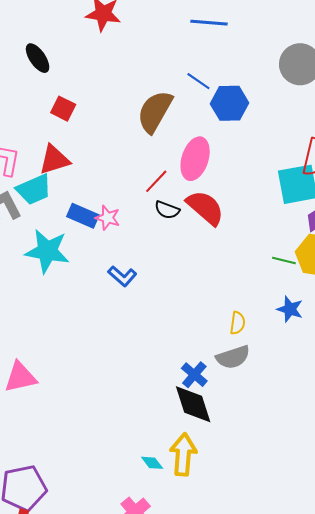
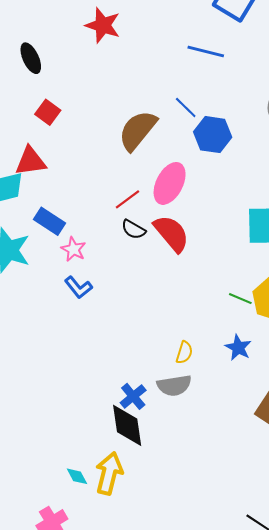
pink star: (108, 218) -> (73, 249), moved

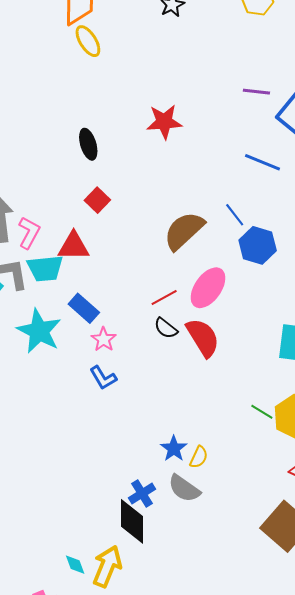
red star: (103, 25) -> (164, 122), turned -30
blue star: (238, 348) -> (174, 449), moved
gray semicircle: (174, 385) -> (184, 488), turned 36

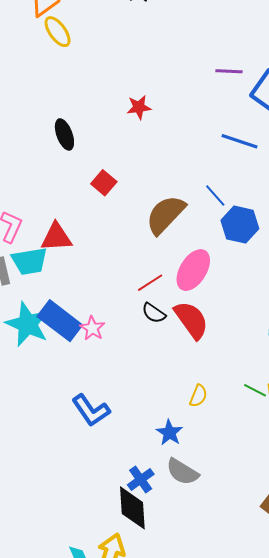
red star: (164, 122) -> (139, 107), size x0.7
red square: (97, 200) -> (104, 183), moved
blue rectangle: (84, 308) -> (60, 321), moved, size x1.4
blue L-shape: (103, 378) -> (91, 410), moved, size x1.4
yellow semicircle: (199, 457) -> (198, 396), moved

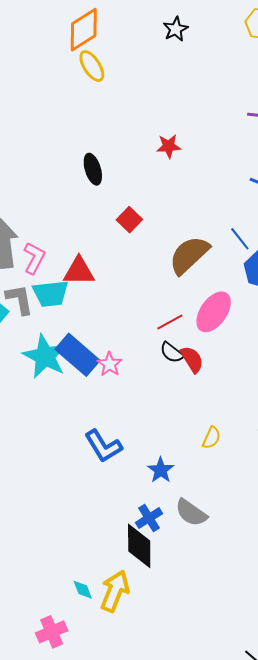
red semicircle: (191, 320) -> (192, 359), moved, size x0.7
blue star: (169, 433) -> (161, 470), moved

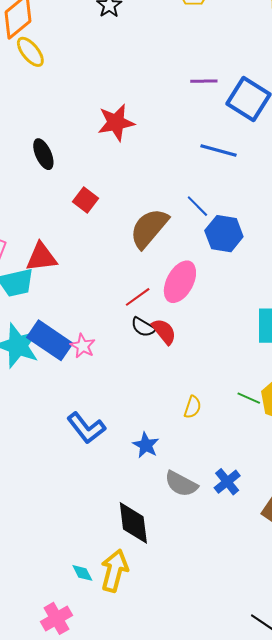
red star: (169, 146) -> (116, 123), size x1.5
blue cross: (149, 518) -> (227, 482), moved

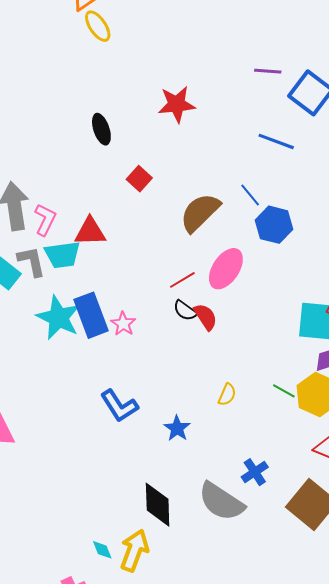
blue rectangle: (50, 340) -> (91, 315), turned 30
gray semicircle: (181, 484) -> (221, 502), moved, size x1.4

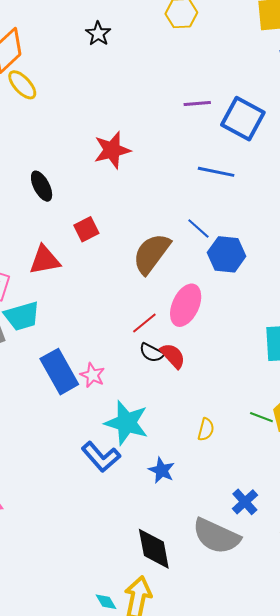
red square: (139, 179) -> (86, 229), turned 30
red triangle: (90, 232) -> (45, 260), moved
cyan star: (58, 318) -> (127, 423), moved

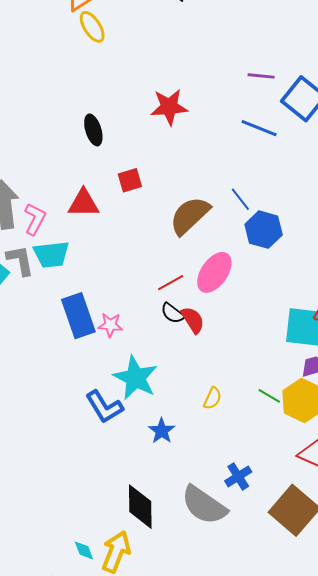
blue line: (216, 172) -> (259, 128), moved
pink star: (92, 375) -> (110, 325), turned -30

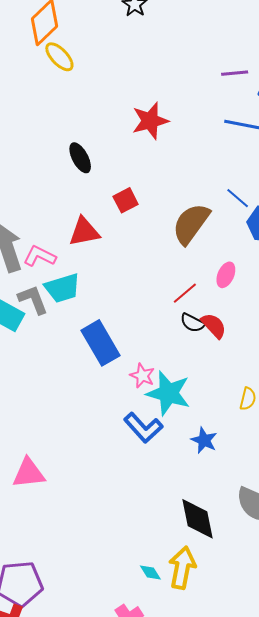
pink L-shape: (35, 219) -> (40, 256), turned -80
pink ellipse: (214, 272) -> (226, 275), size x0.6
pink star: (110, 325) -> (142, 376), moved, turned 30

